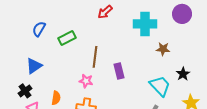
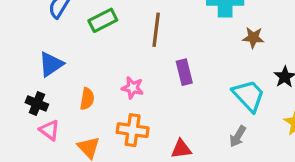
brown line: (95, 57) -> (156, 30), moved
black cross: (25, 91) -> (37, 103), turned -32
orange semicircle: (56, 98) -> (87, 99), moved

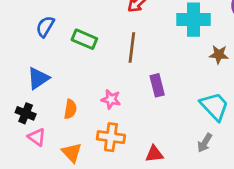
green rectangle: (103, 20) -> (84, 39), turned 50

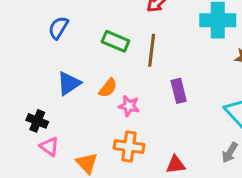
green rectangle: (84, 39) -> (115, 41), moved
blue triangle: (38, 78) -> (69, 83), moved
orange semicircle: (70, 109) -> (108, 88), moved, turned 30

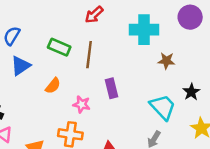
blue triangle: (69, 83) -> (20, 66), moved
pink star: (129, 106) -> (82, 104), moved

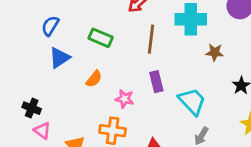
brown line: (89, 55) -> (151, 39), moved
cyan trapezoid: (163, 107) -> (192, 101), moved

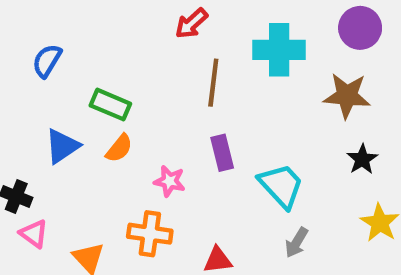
green rectangle: (101, 38) -> (110, 105), moved
brown star: (215, 52) -> (347, 96), moved, size x1.5
blue triangle: (59, 58) -> (62, 146), moved

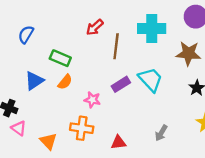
red arrow: (191, 23) -> (95, 27), moved
purple rectangle: (222, 153) -> (121, 84), turned 72
cyan trapezoid: (281, 186) -> (151, 80), moved

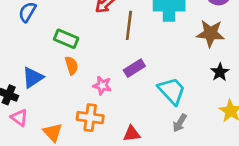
cyan trapezoid: (151, 80) -> (172, 91), moved
blue triangle: (34, 81) -> (33, 77), moved
orange semicircle: (65, 82) -> (71, 65), turned -56

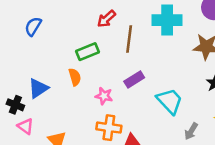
green rectangle: (66, 39) -> (87, 52), moved, turned -45
orange cross: (90, 118) -> (109, 128), moved
gray arrow: (180, 123) -> (191, 131), moved

